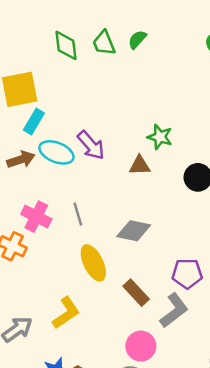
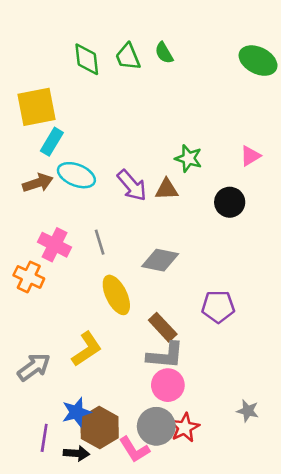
green semicircle: (137, 40) -> (164, 53), turned -72
purple arrow: (91, 145) -> (132, 185), moved
gray L-shape: (174, 310) -> (165, 355), moved, turned 42

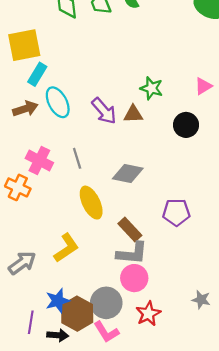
cyan ellipse: (76, 175) -> (58, 102), turned 40
gray circle: (156, 426) -> (106, 303), moved

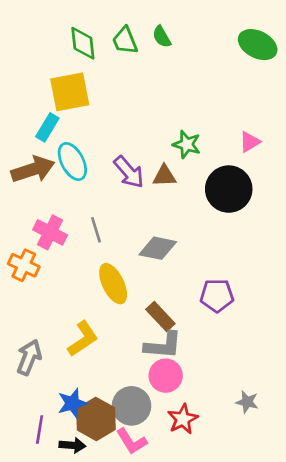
yellow square: (24, 45) -> (70, 92), moved
brown arrow: (25, 109) -> (33, 169), size x1.4
black circle: (186, 125) -> (229, 189), size x1.5
gray arrow: (22, 263) -> (29, 357), turned -32

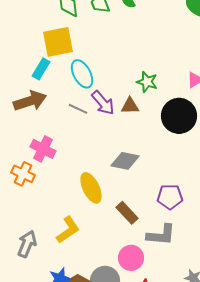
cyan ellipse: (72, 161) -> (82, 74), moved
gray line: (96, 230) -> (78, 109), moved, turned -48
gray L-shape: (163, 345) -> (161, 235), moved

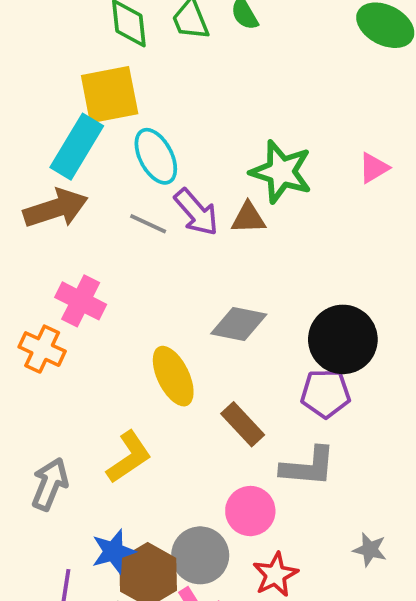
cyan rectangle: (41, 69) -> (77, 147), size x1.5
green star: (147, 82) -> (281, 172), size x1.5
black circle: (179, 116) -> (343, 339), moved

